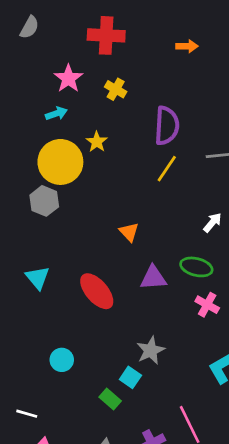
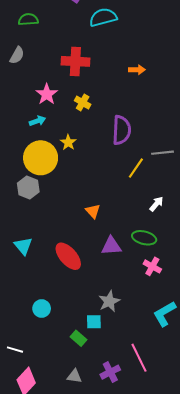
yellow line: (167, 169) -> (136, 168), moved
cyan square: (130, 377) -> (94, 322), turned -35

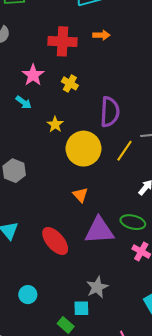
orange arrow: (137, 70) -> (101, 35), moved
cyan arrow: (37, 121) -> (24, 102), turned 56
yellow circle: (41, 158) -> (83, 149), moved
purple triangle: (111, 246) -> (99, 231), size x1.4

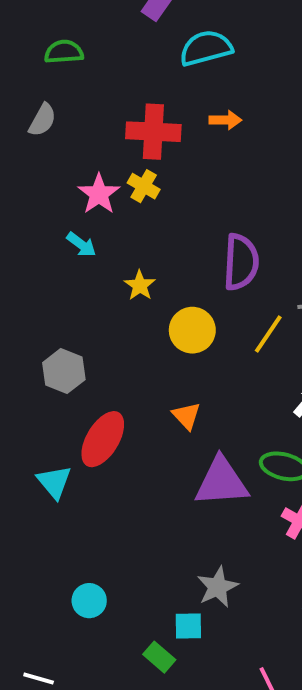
yellow cross: (70, 83) -> (144, 186), moved
yellow circle: (83, 149) -> (192, 330), size x0.7
red ellipse: (55, 241) -> (103, 439), moved, turned 72

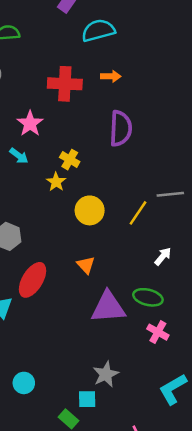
yellow cross: (144, 186) -> (70, 160), moved
purple semicircle: (241, 262) -> (121, 128), moved

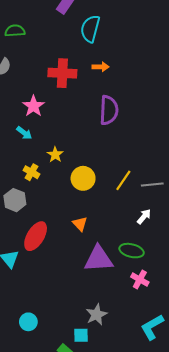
cyan semicircle: (98, 30) -> (90, 29), turned -60
yellow cross: (70, 160) -> (31, 172), moved
gray line: (170, 194) -> (152, 185), moved

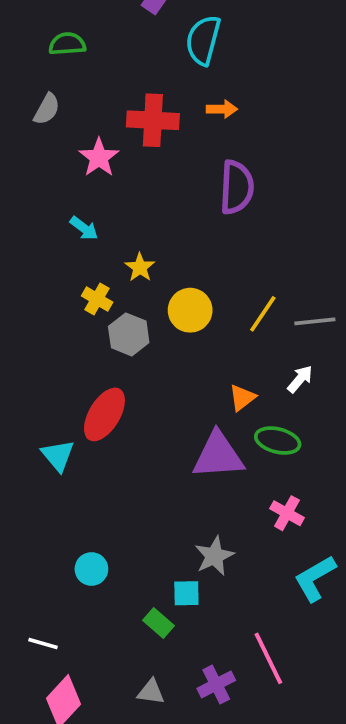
pink star: (33, 106) -> (99, 157), moved
gray hexagon: (15, 200) -> (129, 334), moved
orange triangle: (80, 224) -> (242, 398), moved, turned 35
pink cross: (140, 279) -> (287, 513), moved

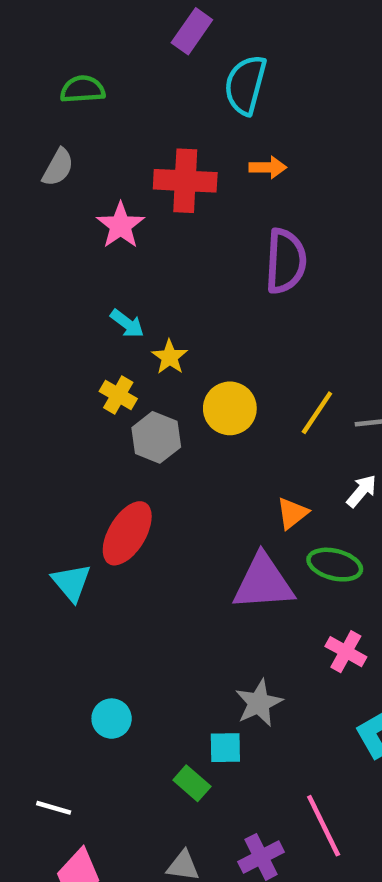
cyan arrow: (84, 228) -> (127, 324), moved

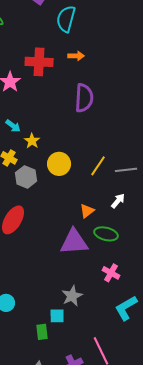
green rectangle: (192, 783) -> (42, 332), turned 42

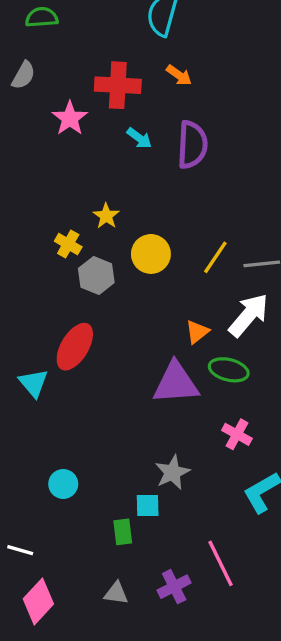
orange arrow: (76, 56) -> (179, 75), turned 35
cyan arrow: (13, 126) -> (139, 138), moved
white arrow: (118, 201) -> (249, 315), size x1.8

